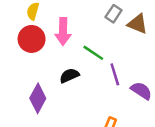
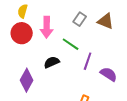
gray rectangle: (114, 14) -> (80, 19), moved
purple line: (115, 74) -> (88, 61), turned 36

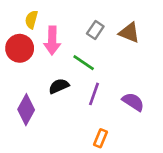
yellow semicircle: (23, 11) -> (31, 20), moved
purple line: (88, 61) -> (94, 94), moved

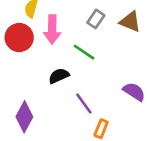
purple line: (94, 94) -> (84, 104), moved, turned -55
purple diamond: (26, 110) -> (24, 117), moved

